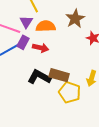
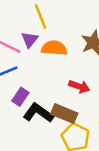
purple rectangle: (23, 42) -> (20, 97), moved
red arrow: (41, 48) -> (79, 87), moved

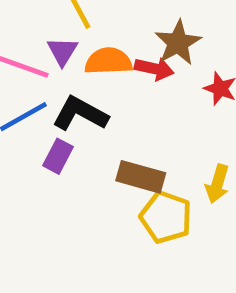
red arrow: (79, 87) -> (154, 69), moved
black L-shape: (38, 113) -> (80, 114), moved

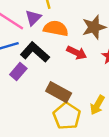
red arrow: (154, 69) -> (77, 53), moved

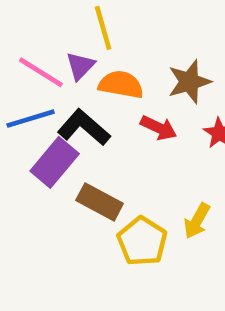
purple rectangle: (18, 71) -> (55, 162), size x1.5
brown rectangle: (59, 92) -> (100, 202), moved

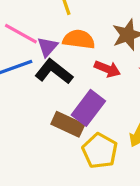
purple triangle: (80, 66) -> (47, 47), moved
purple rectangle: (55, 162) -> (88, 108), moved

